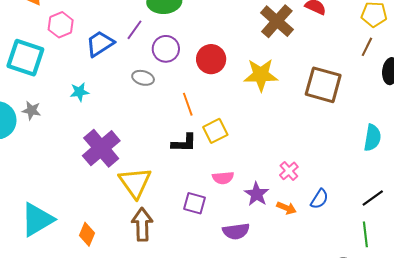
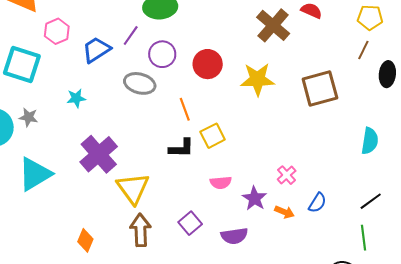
gray ellipse: (143, 78) -> (140, 83), size x1.4
brown square: (323, 85) -> (320, 89), turned -30
purple square: (194, 203) -> (190, 223), moved, turned 35
cyan triangle: (37, 220) -> (35, 174), moved

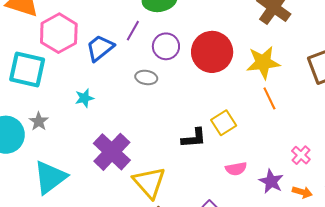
pink hexagon: (57, 31) -> (59, 33), size x1.5
red circle: (208, 64) -> (212, 52), size x1.4
gray ellipse: (140, 83) -> (146, 77), size x0.7
orange line: (185, 109) -> (269, 98), moved
gray star: (29, 117) -> (39, 121), turned 30

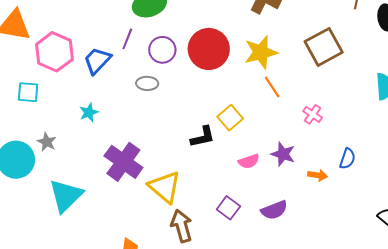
cyan square: (27, 70) -> (28, 92), size x0.6
pink cross: (301, 155) -> (313, 114), moved
purple star: (271, 181) -> (283, 154), moved

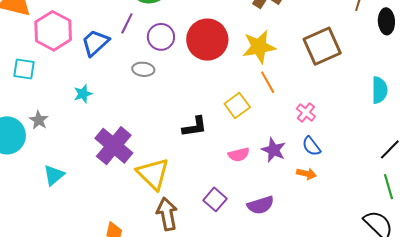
yellow square: (230, 118) -> (237, 106), moved
blue semicircle: (347, 159) -> (311, 146), moved, turned 120
cyan triangle: (66, 196) -> (54, 175), size x0.6

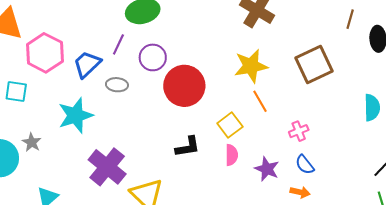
red circle: (207, 40) -> (184, 86), moved
gray ellipse: (143, 69) -> (117, 85), moved
cyan star: (83, 94) -> (76, 115), size x1.8
pink cross: (306, 112) -> (299, 131), turned 30
pink semicircle: (239, 155) -> (232, 155), moved, turned -75

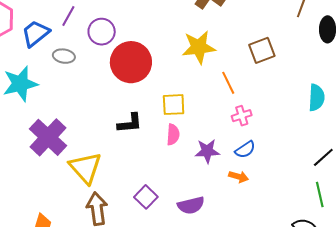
brown square: (314, 64) -> (262, 50), size x0.7
orange line: (260, 101) -> (228, 83), moved
yellow square: (230, 125) -> (174, 105), turned 30
blue semicircle: (305, 165) -> (245, 150), turned -90
purple star: (267, 169) -> (207, 151), turned -30

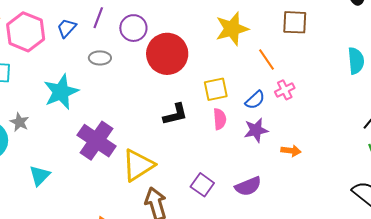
blue trapezoid: (36, 33) -> (67, 28), moved, size x0.7
brown square: (262, 50) -> (295, 22), turned 32
blue semicircle: (245, 150) -> (255, 100), moved
yellow triangle: (85, 168) -> (138, 165), turned 48

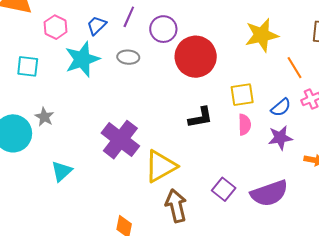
pink hexagon: (26, 32) -> (55, 27), size x0.6
cyan star: (61, 92) -> (82, 59), moved
purple semicircle: (248, 186) -> (269, 193), size x1.4

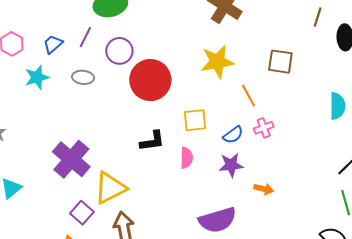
cyan star: (82, 59) -> (37, 77), size x0.7
pink semicircle: (245, 125) -> (186, 158), moved
purple square: (224, 189) -> (82, 213), moved

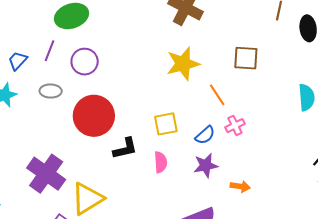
red circle: (150, 80) -> (94, 116), moved

